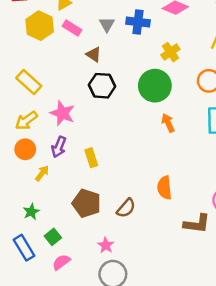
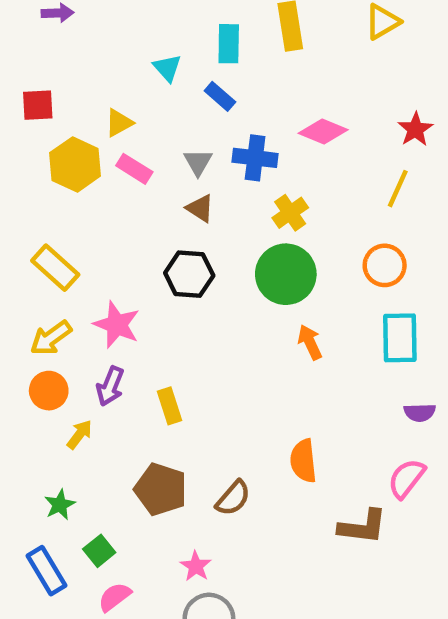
yellow cross: (170, 52) -> (290, 213), moved
brown triangle: (94, 54) -> (200, 208), moved

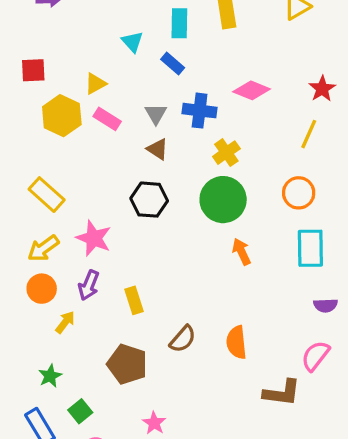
brown semicircle: (233, 498) -> (183, 339), moved

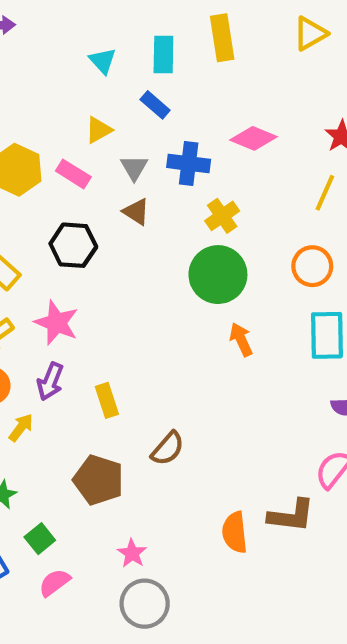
cyan triangle: (132, 42) -> (103, 61), moved
yellow triangle: (95, 84) -> (98, 130), moved
black hexagon: (149, 200) -> (73, 245), moved
orange semicircle: (236, 342) -> (235, 532), moved

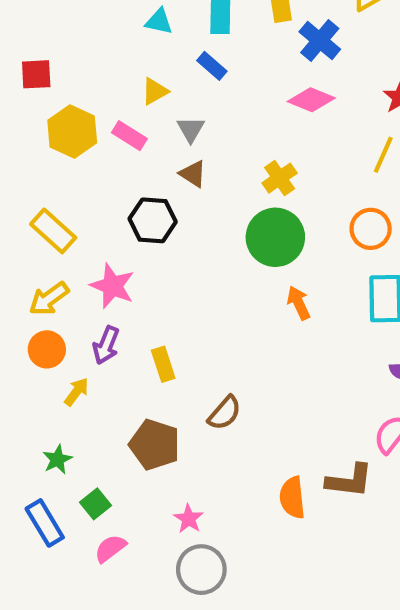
cyan triangle: (103, 61) -> (159, 21), turned -36
blue cross: (189, 163) -> (320, 40), moved, turned 33
black hexagon: (73, 245) -> (153, 220), moved

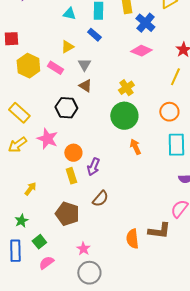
purple arrow: (106, 345) -> (93, 167), moved
orange circle: (47, 349) -> (73, 153), moved
blue rectangle: (45, 523) -> (15, 251), turned 30

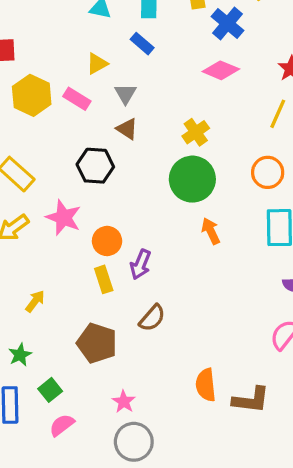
brown L-shape: (159, 231) -> (251, 400), moved

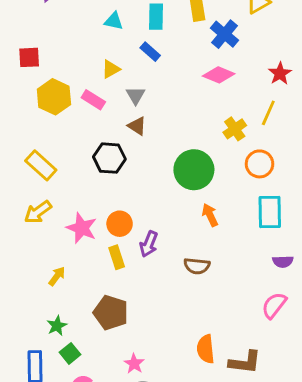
yellow cross: (196, 132) -> (235, 129), moved
pink star: (64, 218) -> (82, 228), moved
brown semicircle: (152, 318) -> (197, 266), moved, turned 55
green star: (20, 355) -> (57, 326), moved

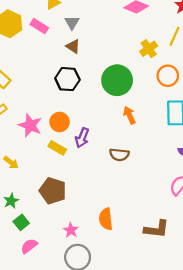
black hexagon: (109, 158) -> (67, 79), moved
yellow rectangle: (117, 257) -> (57, 148), turned -42
yellow arrow: (57, 276) -> (11, 163), turned 91
orange semicircle: (206, 349) -> (106, 219), moved

